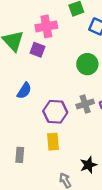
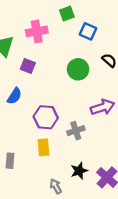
purple square: (37, 50) -> (28, 66), moved
gray cross: (85, 104) -> (76, 131), moved

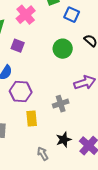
pink cross: (37, 31) -> (26, 15), turned -30
purple hexagon: (46, 117) -> (21, 92), moved

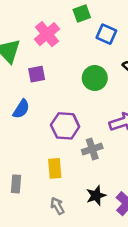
purple square: (18, 46) -> (37, 74), turned -32
purple hexagon: (21, 92) -> (65, 126), moved
gray arrow: (43, 154) -> (57, 206), moved

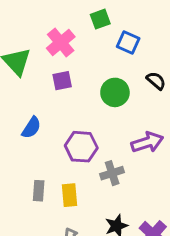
purple square: (37, 74) -> (62, 81), moved
gray rectangle: (16, 184) -> (39, 191), moved

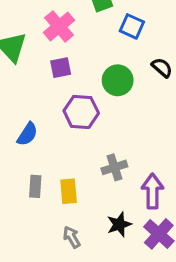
blue semicircle: (31, 128) -> (27, 134), moved
purple arrow: (147, 142) -> (152, 191), moved, turned -72
purple hexagon: (81, 147) -> (81, 112), moved

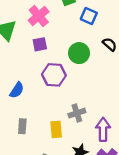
yellow rectangle: (69, 191) -> (56, 129), moved

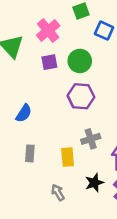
green circle: (79, 53) -> (80, 61), moved
purple hexagon: (54, 75) -> (81, 96), moved

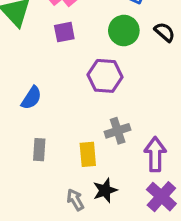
green circle: (80, 61) -> (124, 30), moved
black star: (94, 183) -> (105, 190), moved

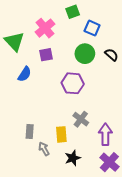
blue semicircle: (31, 98) -> (25, 74), moved
gray cross: (118, 131) -> (81, 119), turned -35
gray arrow: (75, 200) -> (44, 149), moved

